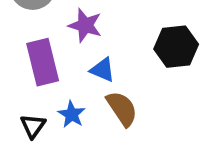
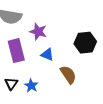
brown semicircle: (122, 109) -> (68, 75), moved
blue star: (72, 114) -> (31, 86), moved

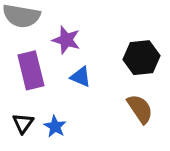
brown semicircle: (68, 75) -> (140, 109), moved

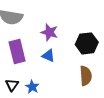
purple star: (66, 40) -> (49, 32), moved
brown semicircle: (140, 109) -> (86, 76), turned 30

